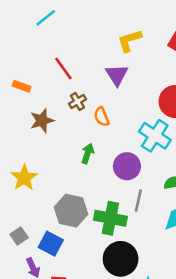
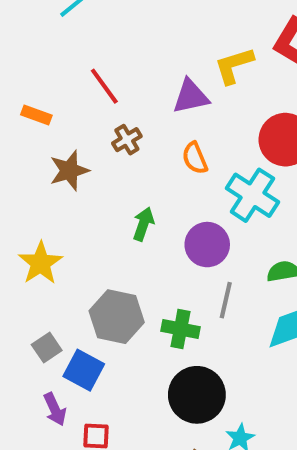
yellow L-shape: (129, 41) -> (234, 66), moved
purple triangle: (117, 75) -> (191, 96), turned 50
orange semicircle: (102, 117) -> (195, 158), moved
green cross: (110, 218) -> (180, 329), size x0.7
gray square: (19, 236) -> (47, 347), moved

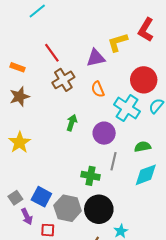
brown cross: (127, 140) -> (63, 80), size x1.5
brown star: (69, 171) -> (20, 97), moved
gray hexagon: (117, 317) -> (68, 208), moved
gray square: (47, 347) -> (15, 198), moved

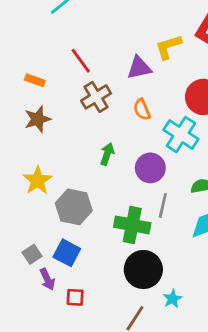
green cross: (90, 176) -> (132, 225), size x1.4
gray hexagon: (68, 208) -> (74, 207), moved

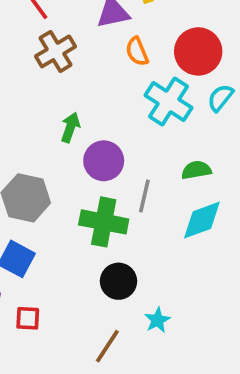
orange semicircle: (142, 109) -> (137, 51), moved
purple circle: (150, 168) -> (104, 161), moved
black circle: (143, 269) -> (118, 281), size x0.7

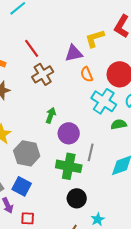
green semicircle: (196, 170) -> (119, 124), moved

